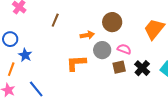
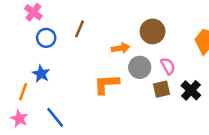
blue circle: (10, 39) -> (46, 38), moved
pink semicircle: (124, 49) -> (168, 66), turned 40

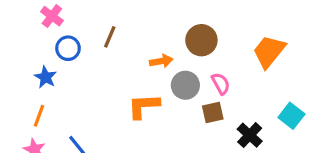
blue star: (41, 74) -> (45, 77), moved
black cross: (191, 90) -> (250, 135), moved

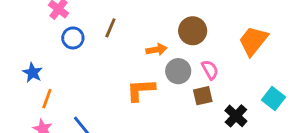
blue star: (45, 77) -> (32, 73), moved

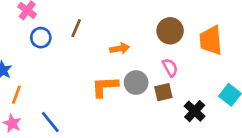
brown circle: (193, 31) -> (170, 31), moved
orange trapezoid: (253, 41) -> (211, 40), turned -44
gray circle: (178, 71) -> (136, 83), moved

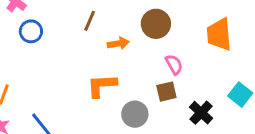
brown line: (76, 28) -> (90, 21), moved
brown circle: (170, 31) -> (156, 24), moved
gray circle: (136, 83) -> (135, 114), moved

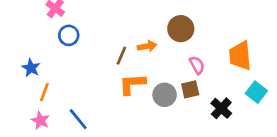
brown line: (90, 21) -> (121, 56), moved
orange trapezoid: (219, 34) -> (240, 56), moved
gray circle: (135, 114) -> (165, 95), moved

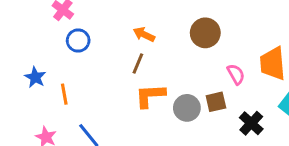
orange arrow: (147, 46) -> (144, 34), moved, turned -144
pink semicircle: (197, 65) -> (236, 74), moved
orange line: (44, 92) -> (64, 94), moved, turned -30

